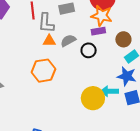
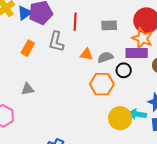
gray L-shape: (46, 23) -> (56, 42), moved
purple rectangle: (98, 31) -> (137, 53), size x1.5
orange hexagon: (44, 71) -> (102, 84), moved

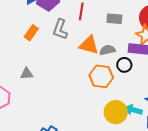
orange triangle: (86, 54) -> (89, 45), size x1.5

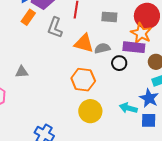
orange rectangle: (31, 33) -> (28, 17), moved
orange hexagon: (101, 76) -> (83, 80), moved
yellow circle: (116, 112) -> (90, 111), moved

